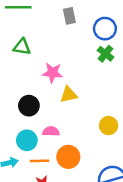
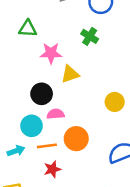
green triangle: (22, 47) -> (28, 29), moved
green cross: (106, 54) -> (90, 36), moved
black circle: (29, 106) -> (42, 94), moved

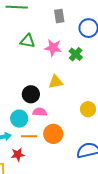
pink star: (51, 53) -> (53, 48), moved
red star: (52, 169) -> (18, 155), moved

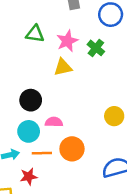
pink star: (53, 48) -> (67, 41), turned -30
yellow triangle: (56, 82) -> (63, 67), moved
black circle: (31, 94) -> (31, 100), moved

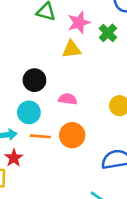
pink semicircle: (54, 122) -> (68, 99), moved
red star: (29, 177) -> (14, 158), moved, turned -30

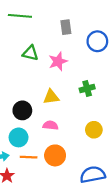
green cross: (108, 33) -> (87, 88), moved, turned 32
yellow triangle: (71, 49) -> (51, 97), moved

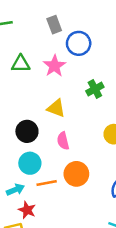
blue circle: (97, 41) -> (79, 43), moved
yellow triangle: (51, 97) -> (56, 108), turned 42
pink semicircle: (50, 125) -> (63, 141), turned -96

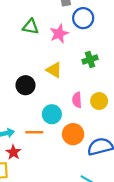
pink semicircle: (63, 141) -> (77, 100), moved
cyan circle: (30, 163) -> (52, 114), moved
orange circle: (76, 174) -> (73, 134), moved

